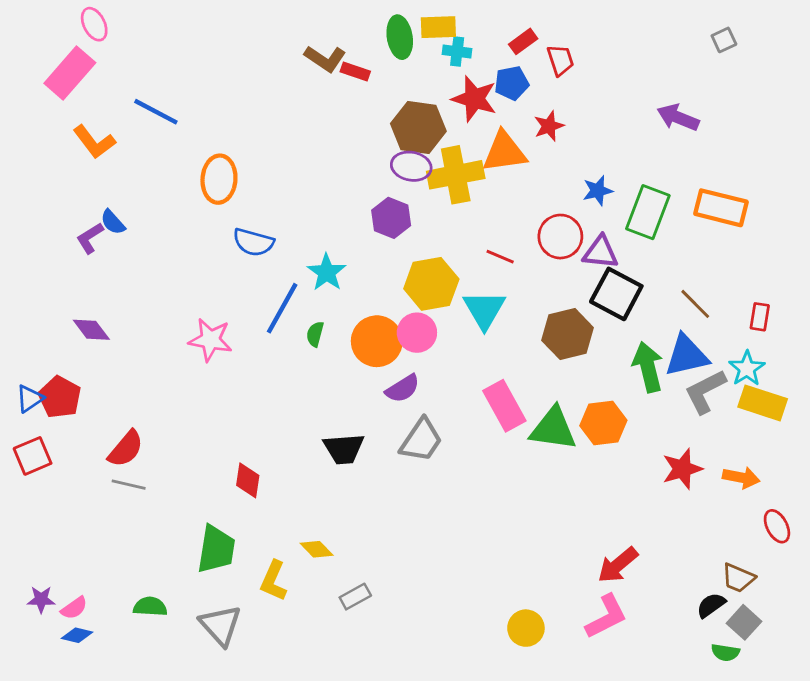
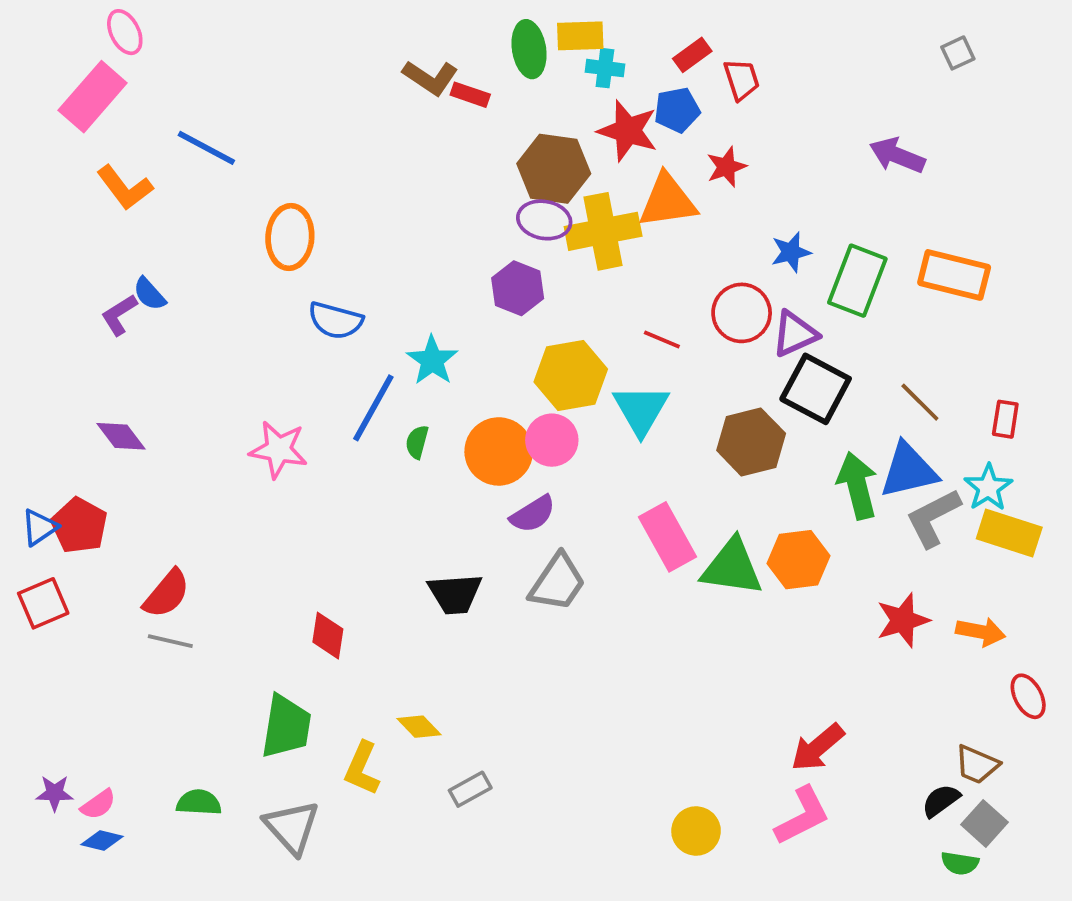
purple triangle: (601, 252) -> (795, 334), turned -30

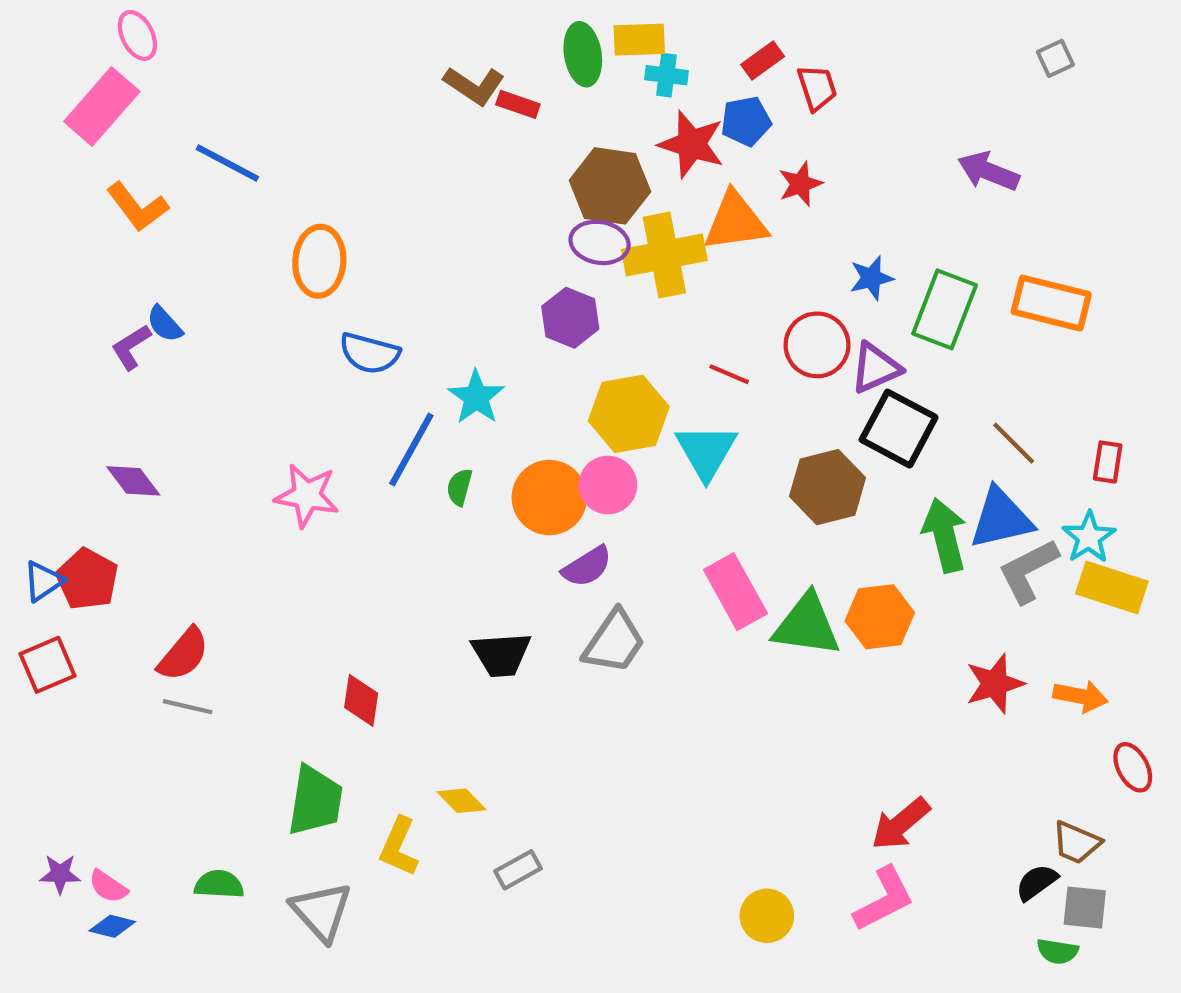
pink semicircle: (98, 804) -> (108, 886), turned 69
gray square: (984, 823) -> (1085, 907), turned -36

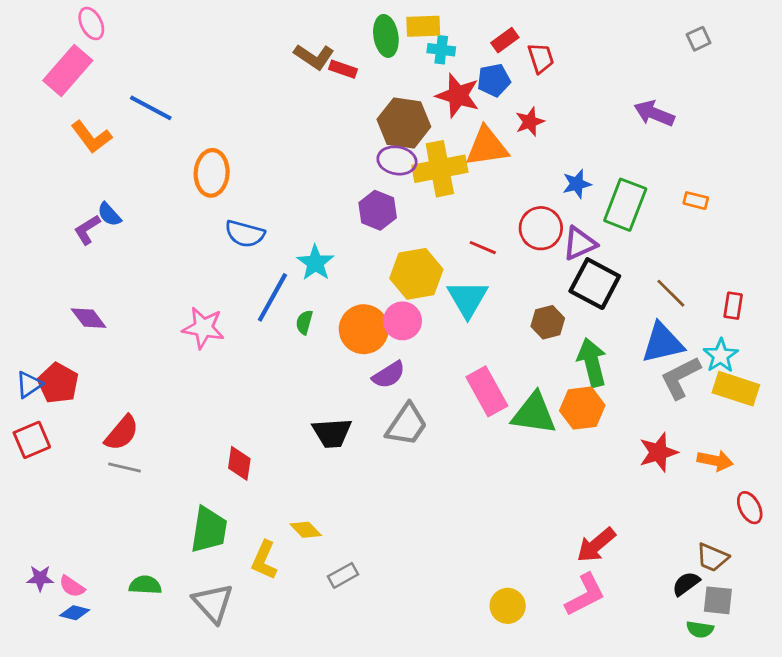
orange rectangle: (1051, 303) -> (696, 201), size x0.5
brown hexagon: (827, 487) -> (548, 322), size x0.7
green arrow: (945, 535) -> (592, 362), moved

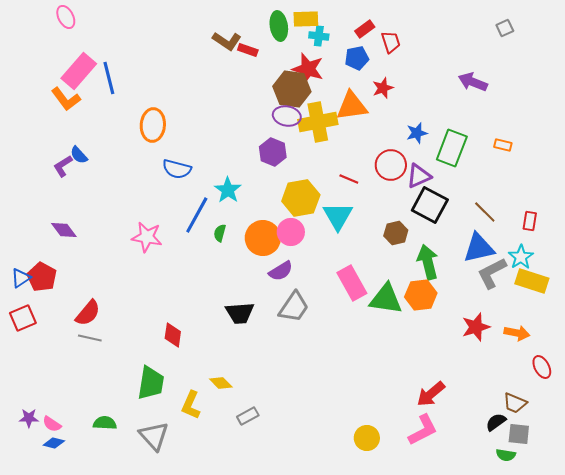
pink rectangle: (68, 71) -> (79, 71), moved
red star: (458, 95) -> (308, 69), moved
blue line: (151, 108) -> (109, 78), turned 48

